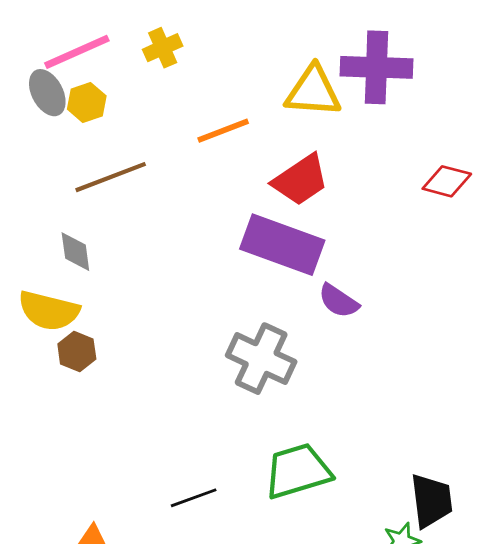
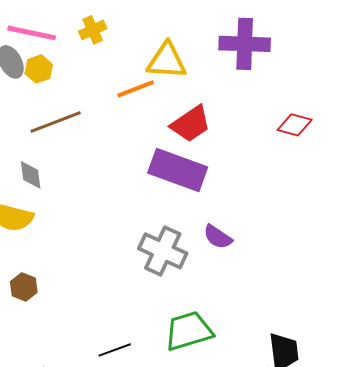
pink line: (77, 52) -> (32, 33), turned 36
yellow triangle: (313, 91) -> (167, 61), moved
purple semicircle: (338, 301) -> (218, 237), moved
brown hexagon: (77, 352) -> (24, 287), moved

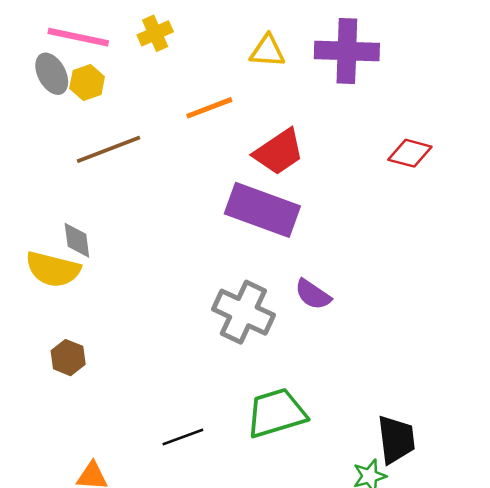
yellow triangle: (167, 61) -> (267, 51), moved, size x0.7
gray diamond: (31, 175) -> (77, 240), moved

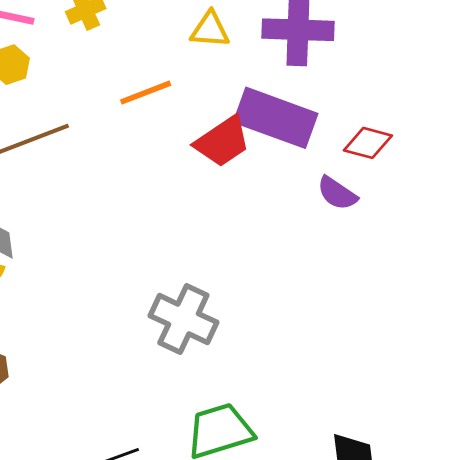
purple rectangle: (262, 210) -> (276, 118), moved
purple semicircle: (313, 294) -> (337, 193), moved

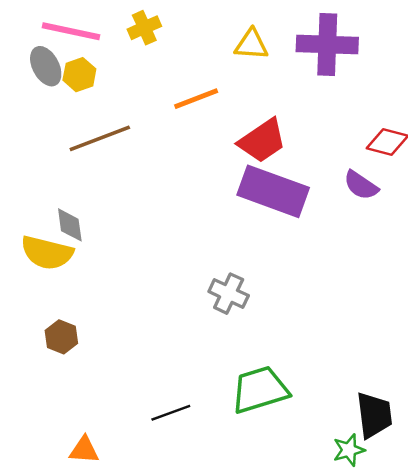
purple rectangle: (276, 118) -> (273, 191), moved
gray cross: (183, 319) -> (229, 294), size x0.7

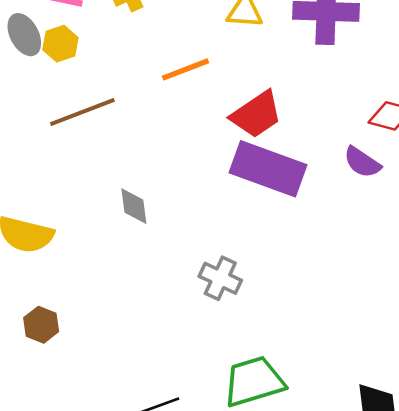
gray diamond: (70, 225) -> (134, 206), moved

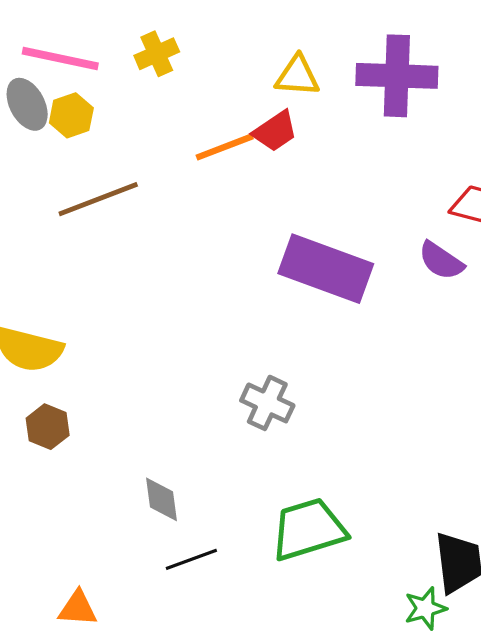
red trapezoid: (256, 115) -> (275, 131), moved, size x0.7
gray diamond: (134, 206) -> (161, 499), moved
brown hexagon: (41, 325) -> (48, 427), moved

